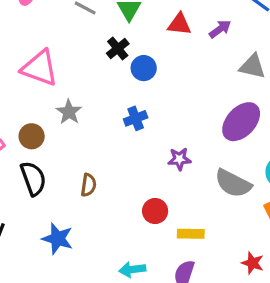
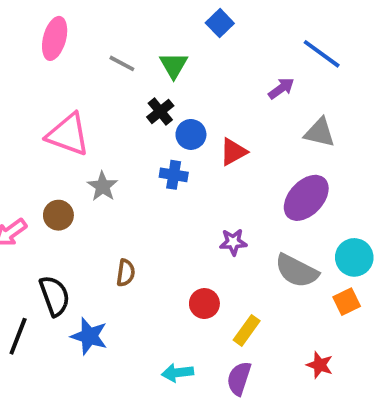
red triangle: (179, 24) -> (233, 152), moved, turned -35
blue cross: (136, 118) -> (174, 175), moved, turned 30
black semicircle: (33, 179) -> (55, 296), moved
yellow rectangle: (191, 234) -> (247, 330), turned -55

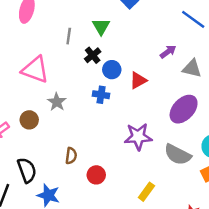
gray line: (122, 63) -> (69, 36), moved, turned 70
purple arrow: (281, 88) -> (168, 52), moved
purple star: (233, 242) -> (138, 137), size x1.6
red circle: (204, 304) -> (96, 175), moved

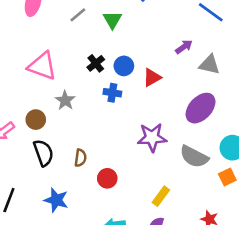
gray line: (69, 36) -> (78, 15), moved, turned 42
black cross: (93, 55) -> (96, 63), moved
black semicircle: (27, 170) -> (43, 153), moved

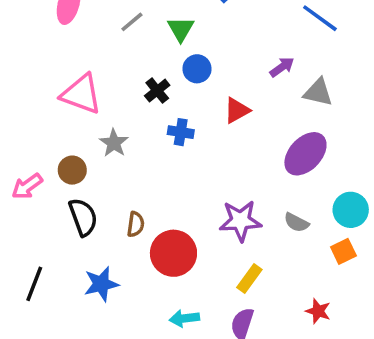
blue circle: (124, 66) -> (197, 69), moved
purple star: (152, 137) -> (240, 221), moved
gray semicircle: (194, 157) -> (296, 222), size x0.6
red circle: (107, 178) -> (173, 253), size x1.6
blue star: (56, 200) -> (101, 284), turned -30

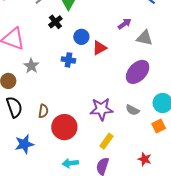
blue circle: (197, 69) -> (81, 37), moved
black cross: (157, 91) -> (55, 22), moved

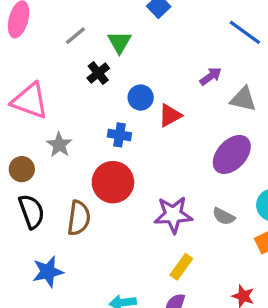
brown semicircle: (43, 111) -> (79, 218), size x1.5
red circle: (64, 127) -> (113, 182), moved

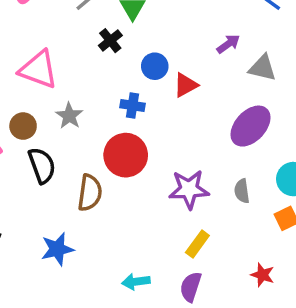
brown circle: (22, 169) -> (23, 126), moved
black semicircle: (32, 211) -> (42, 165), moved
gray semicircle: (224, 216) -> (242, 191), turned 55

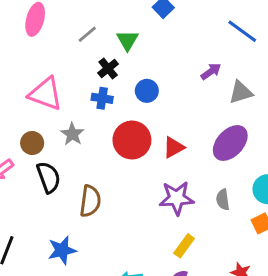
gray triangle: (262, 68) -> (241, 92), turned -30
red triangle: (186, 85) -> (174, 147), moved
blue cross: (133, 106) -> (102, 98), moved
red circle: (126, 155) -> (132, 140), moved

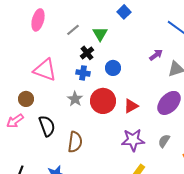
gray star: (72, 134) -> (75, 99), moved
brown circle: (32, 143) -> (26, 99), moved
gray semicircle: (223, 200) -> (164, 141), turned 40

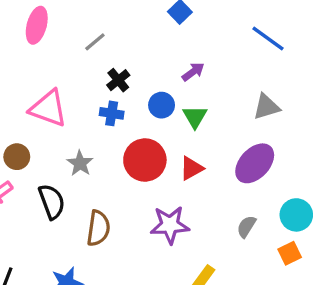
green triangle: (100, 34) -> (195, 117), moved
purple arrow: (156, 55) -> (193, 72), moved
gray star: (75, 99) -> (80, 163), moved
purple star: (133, 140) -> (170, 225), moved

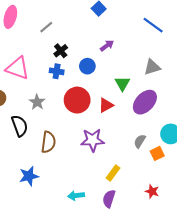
green triangle: (195, 117) -> (122, 84), moved
orange square: (290, 253) -> (157, 153), moved

